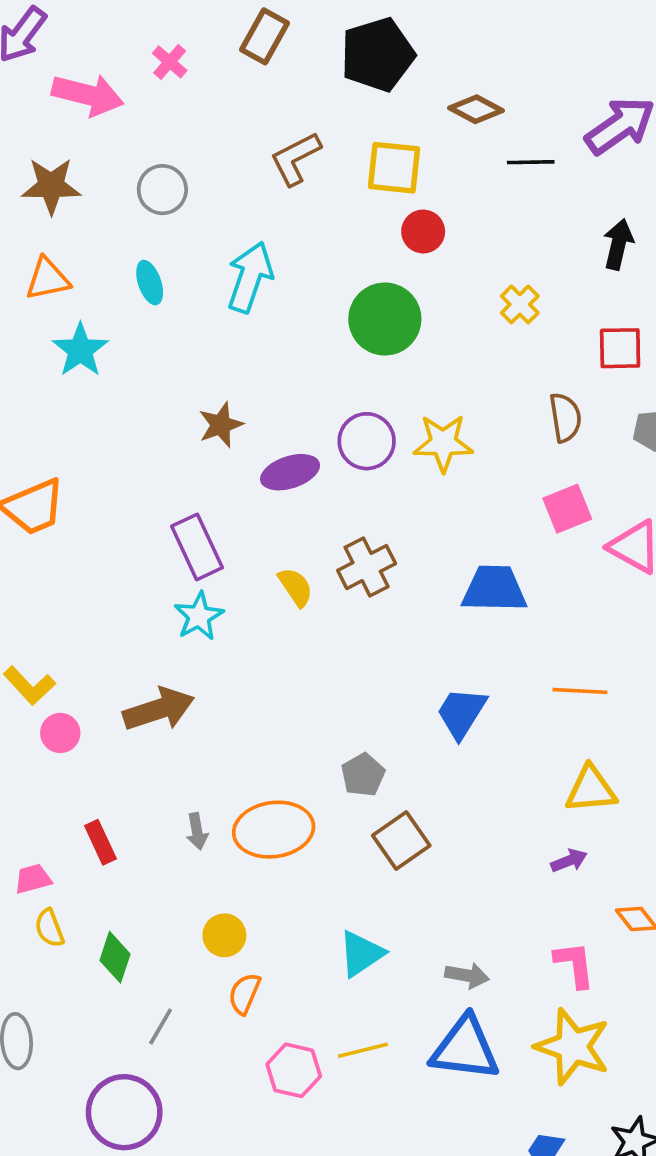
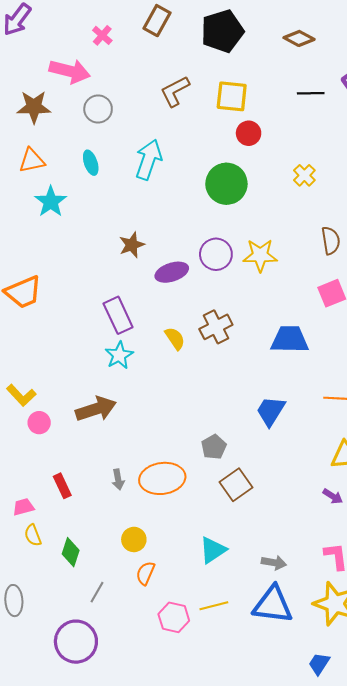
pink arrow: (88, 95) -> (70, 71), moved
brown diamond: (476, 109) -> (299, 38), moved
purple arrow: (569, 861) -> (333, 496), turned 54

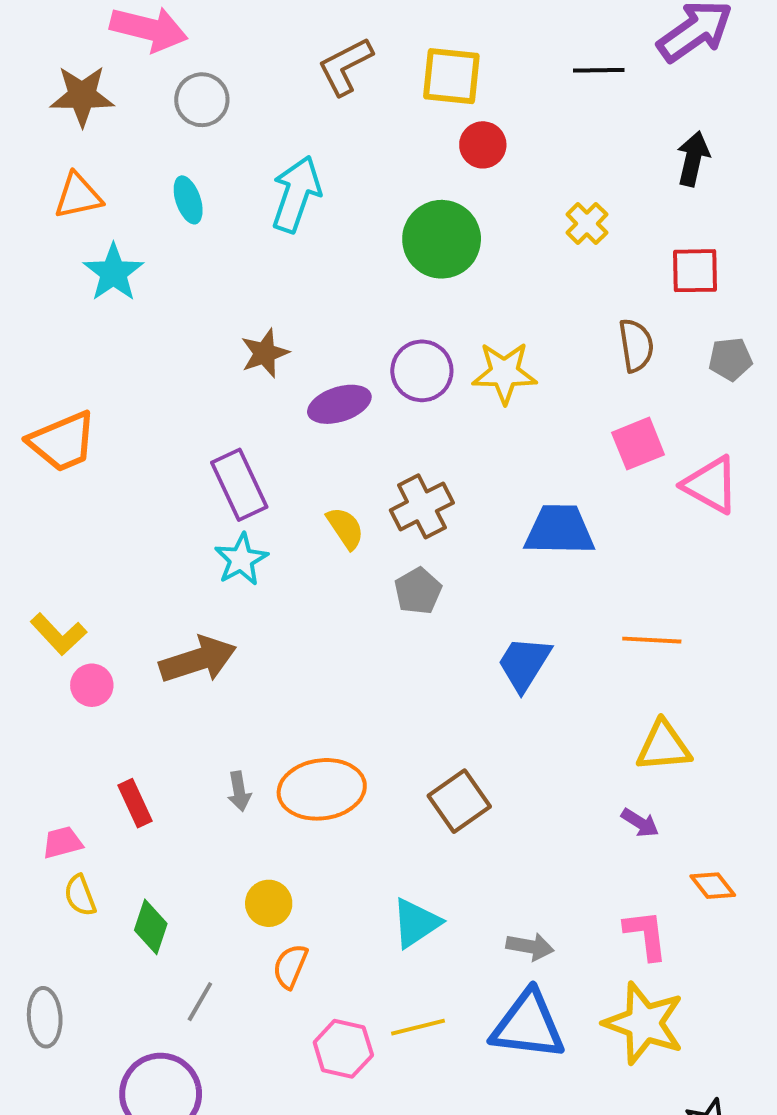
gray pentagon: (214, 447) -> (418, 591), moved

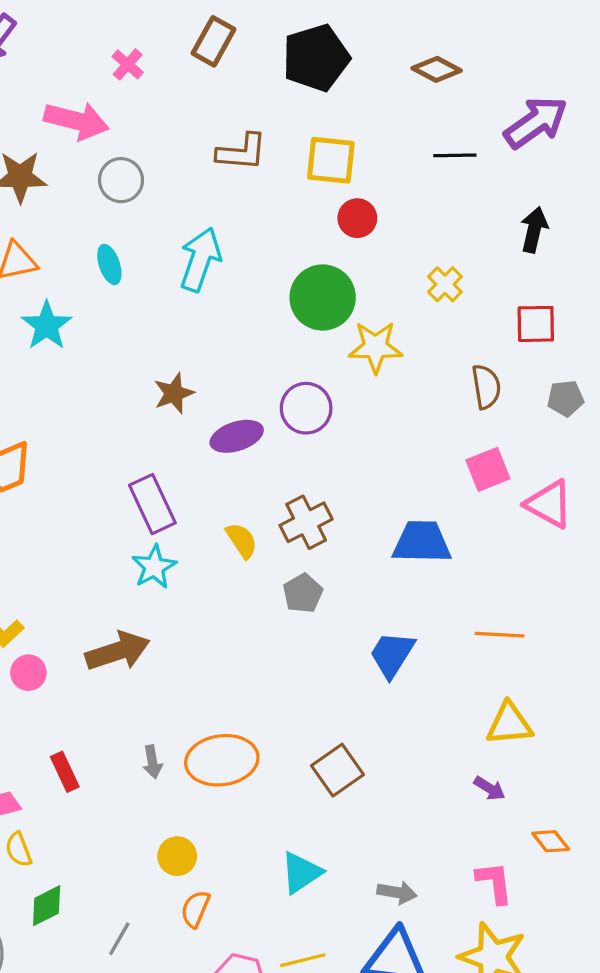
brown L-shape: (345, 66) -> (242, 152), turned -148
yellow star: (504, 373) -> (375, 347), moved
green diamond: (151, 927) -> (47, 906), moved, turned 45

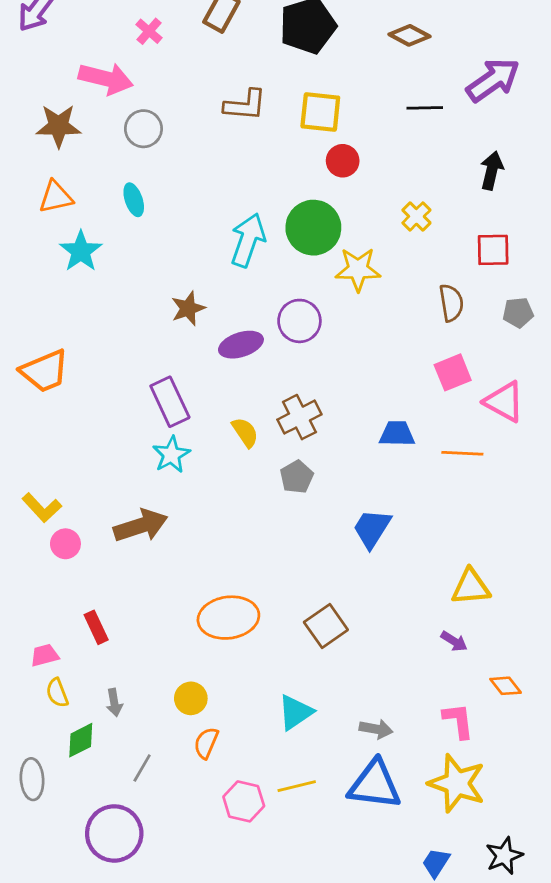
cyan arrow: (200, 259) -> (248, 240), moved
blue trapezoid: (422, 542) -> (397, 434), size x0.7
orange line: (499, 635) -> (462, 453), moved
gray arrow: (152, 762) -> (114, 703), moved

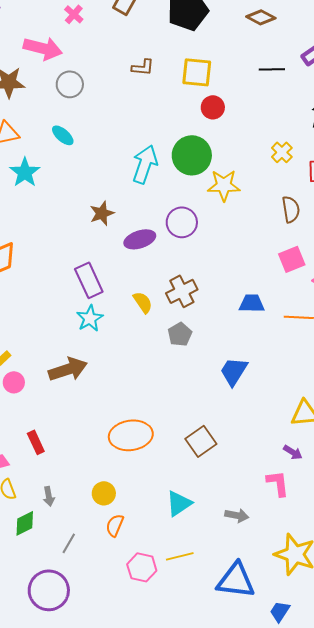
brown L-shape: (245, 105) -> (143, 67), size x0.7
cyan ellipse: (134, 200) -> (63, 135), turned -30
yellow cross: (416, 216) -> (282, 152), moved
pink L-shape: (458, 721) -> (278, 483), moved
blue triangle: (375, 785) -> (236, 580), moved

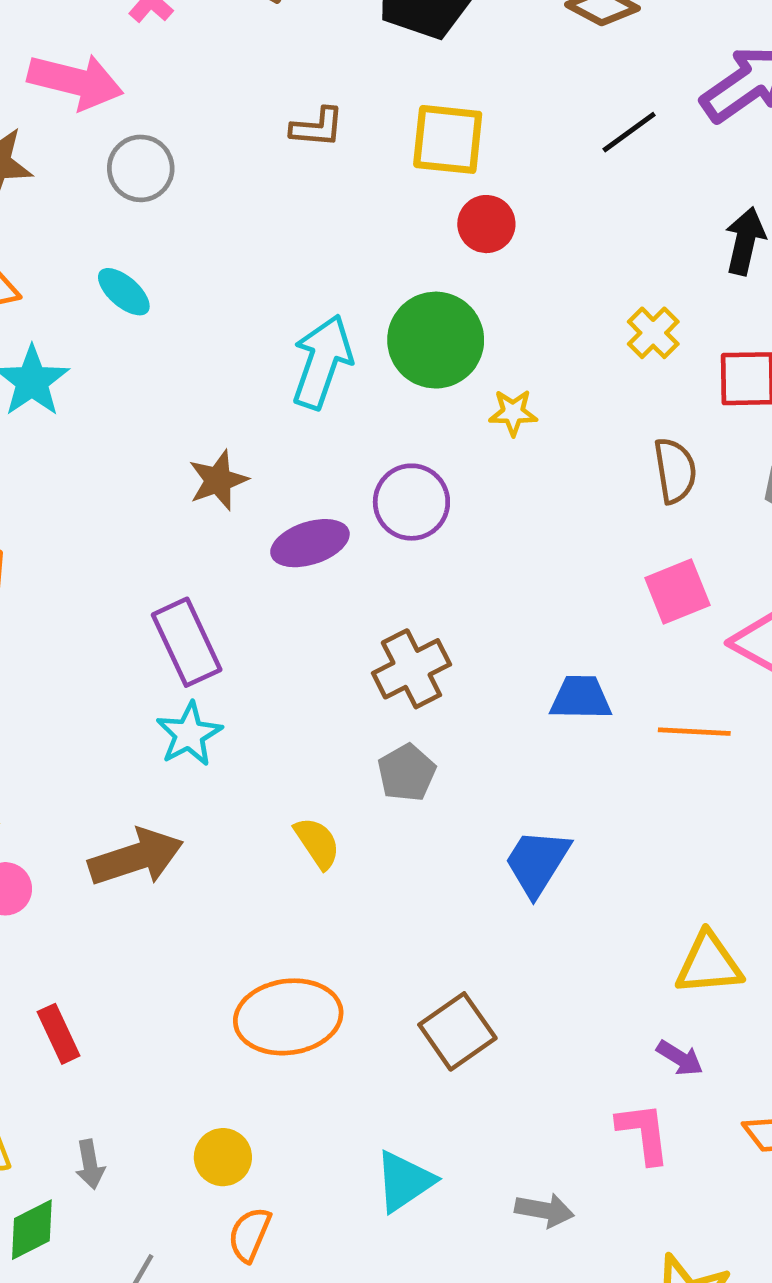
black line: (272, 69) -> (629, 132), turned -35
yellow star: (224, 185) -> (513, 413), size x0.6
yellow semicircle: (143, 302) -> (317, 843), moved

